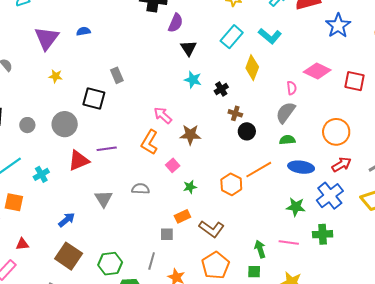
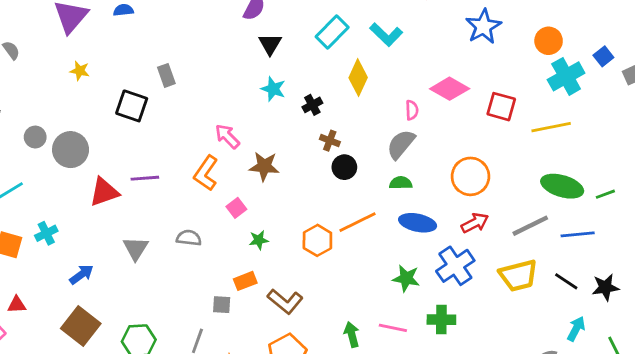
gray circle: (65, 124) -> (71, 150), moved
cyan cross: (41, 174) -> (46, 233), moved

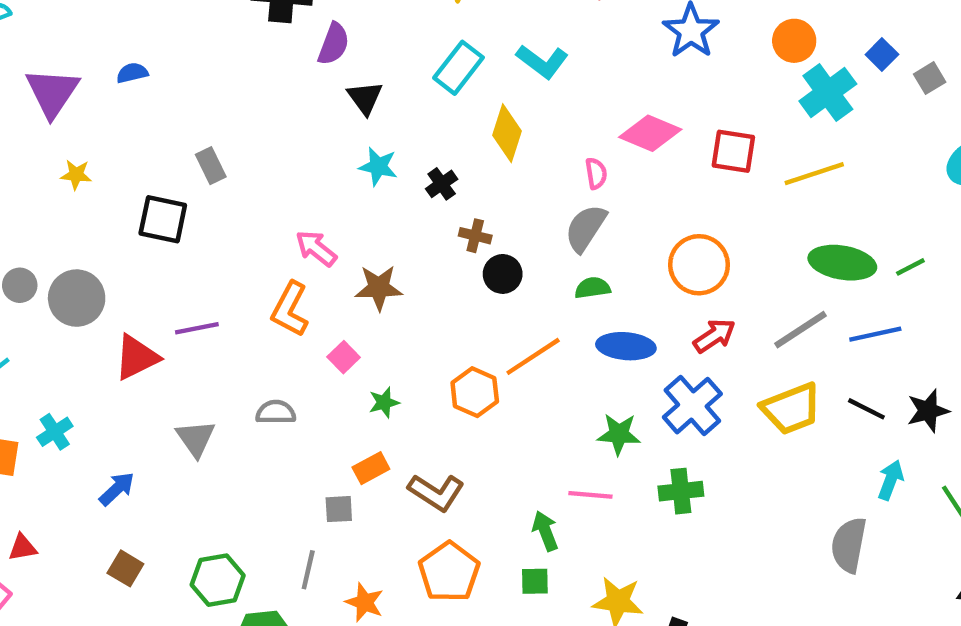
brown square: (81, 326) -> (125, 568), size x0.6
pink line: (393, 328) -> (590, 495), moved

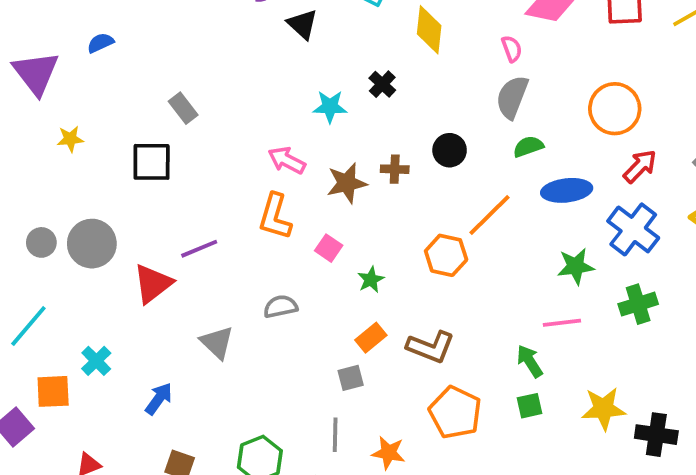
cyan star: (378, 167) -> (330, 107), moved
brown cross: (475, 236) -> (395, 169), moved

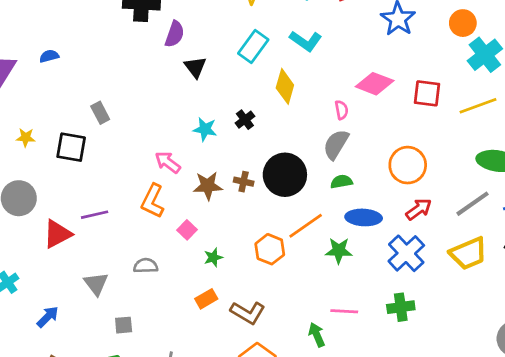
yellow star: (70, 139) -> (26, 137), moved
black circle: (450, 150) -> (285, 175), size x1.8
green star: (576, 266) -> (339, 251), moved
gray square: (351, 378) -> (124, 325), moved

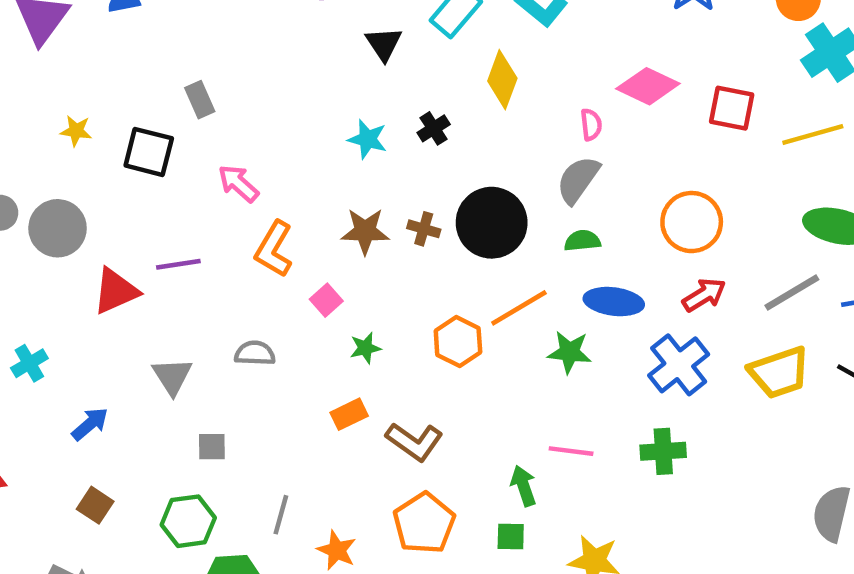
black triangle: (195, 67) -> (384, 44), moved
pink arrow: (168, 162) -> (238, 183), moved

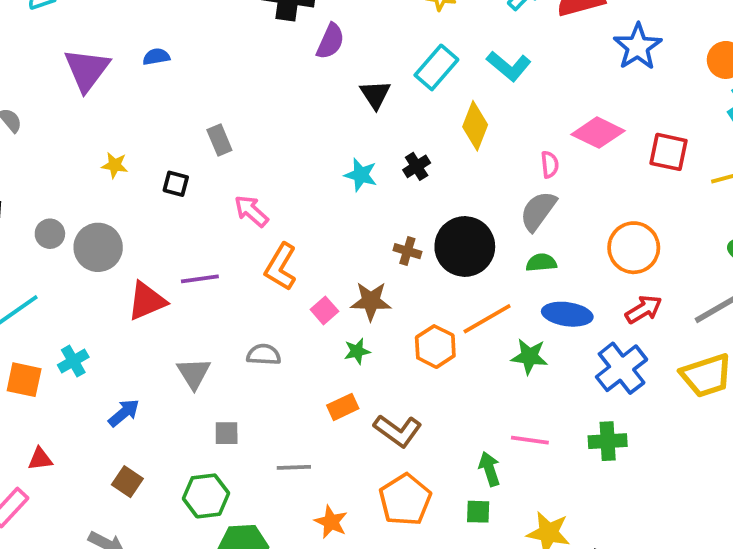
black square: (149, 152) -> (176, 184), size x0.6
brown star: (365, 231) -> (371, 301), moved
gray line: (281, 515) -> (294, 467), moved, turned 72

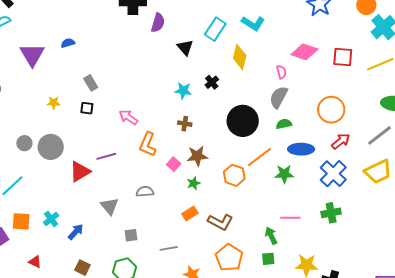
gray rectangle: (219, 140) -> (91, 83), moved
brown cross: (407, 251) -> (185, 124), moved
cyan cross: (73, 361) -> (51, 219), moved
red triangle: (40, 459) -> (35, 262), turned 40

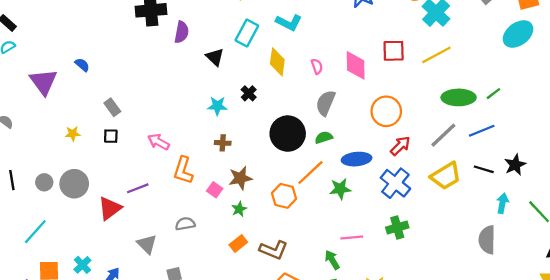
blue semicircle: (68, 43) -> (82, 65), turned 64
pink diamond: (304, 52) -> (356, 65), moved, turned 76
pink semicircle: (281, 72) -> (317, 66), moved
green semicircle: (284, 124) -> (324, 137), moved

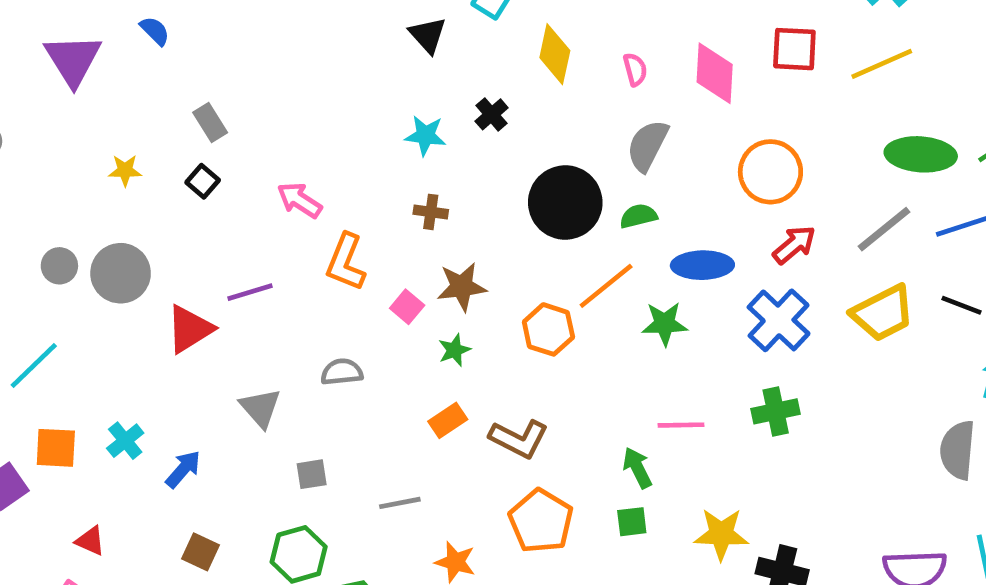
black square: (111, 136) -> (203, 181), turned 35

